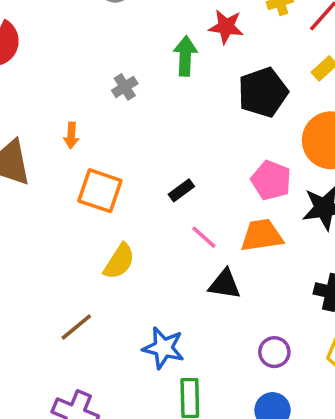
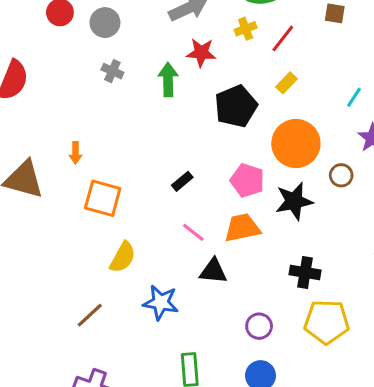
gray cross: (125, 87) -> (112, 71), moved, turned -30
black rectangle: (181, 190) -> (182, 181), moved
blue star: (163, 348) -> (161, 303), moved

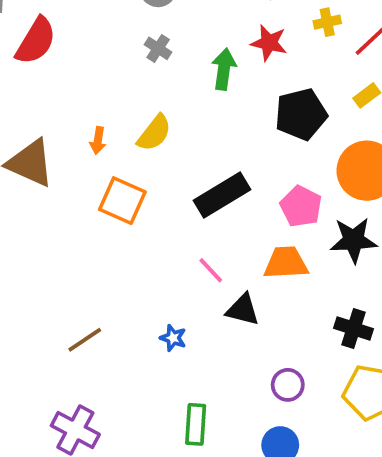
black rectangle: (182, 181) -> (222, 195), size x2.0
pink line: (193, 232) -> (211, 270), moved
yellow semicircle: (123, 257) -> (154, 133), moved
blue star: (161, 303) -> (173, 338), size x0.6

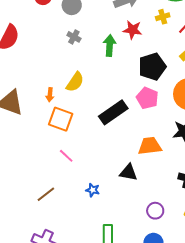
orange arrow: (98, 141) -> (50, 95), moved
pink pentagon: (301, 206) -> (147, 98), moved
pink line: (211, 270) -> (66, 156), moved

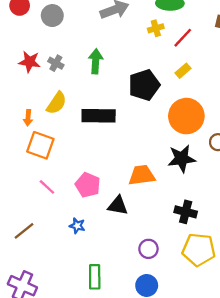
red star: (133, 30) -> (30, 62), moved
gray cross: (74, 37) -> (56, 63), moved
pink pentagon: (147, 98) -> (88, 185), moved
black rectangle: (113, 112) -> (99, 116), moved, turned 36

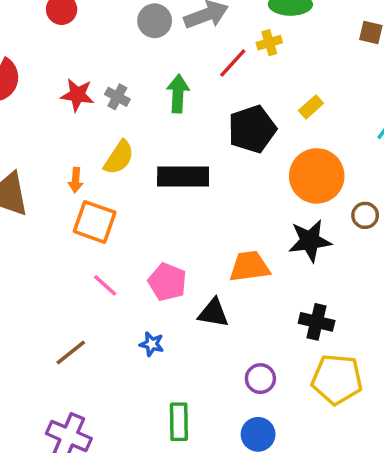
gray circle: (52, 16) -> (155, 21), moved
red line: (183, 38) -> (233, 63), moved

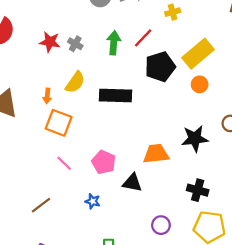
red line: (233, 63) -> (143, 38), moved
yellow rectangle: (311, 107) -> (198, 54), size x2.0
orange circle: (317, 176) -> (200, 84), moved, size x0.5

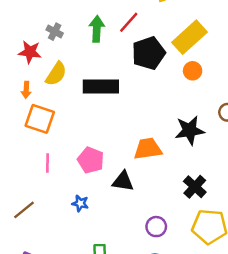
red star: (50, 42) -> (30, 52), moved
pink line: (64, 163) -> (47, 163), turned 49
black cross: (198, 190) -> (195, 187), turned 30

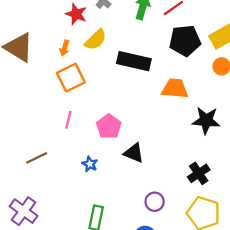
orange square: (40, 119) -> (71, 78), turned 32
orange trapezoid: (148, 149) -> (175, 89), moved

